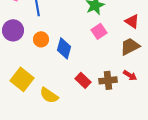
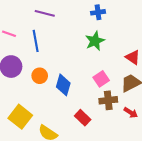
pink square: (99, 31) -> (101, 79), moved
brown cross: (108, 80) -> (108, 100), moved

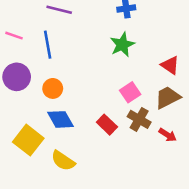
blue diamond: (63, 85) -> (60, 119), moved, turned -45
brown cross: (108, 100) -> (139, 119), turned 36
red rectangle: (83, 118) -> (107, 125), moved

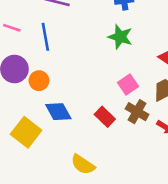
green star: (122, 45) -> (120, 37), turned -30
orange circle: (53, 88) -> (39, 81), moved
yellow semicircle: (63, 161) -> (83, 165), moved

